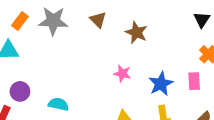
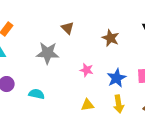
gray star: (53, 21) -> (48, 53), moved
brown star: (136, 32) -> (111, 38), moved

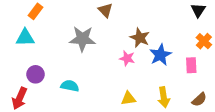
brown star: (111, 38) -> (140, 38), moved
blue star: (117, 78) -> (160, 55), moved

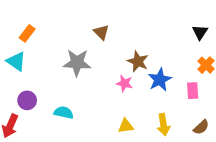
cyan triangle: (25, 38) -> (16, 61), turned 36

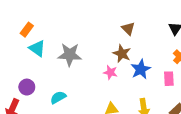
brown triangle: (101, 32) -> (128, 29), moved
cyan triangle: (16, 61) -> (37, 48), moved
cyan semicircle: (64, 113) -> (58, 97), turned -42

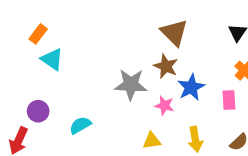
brown triangle: (128, 29) -> (174, 33), size x1.5
gray star: (70, 55) -> (131, 85), moved
pink star: (110, 72) -> (164, 106), moved

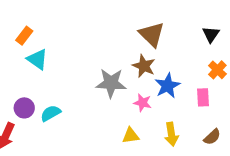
cyan semicircle: (80, 125) -> (51, 113), moved

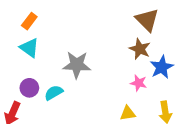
cyan triangle: (37, 59) -> (29, 48), moved
gray star: (111, 83) -> (77, 65), moved

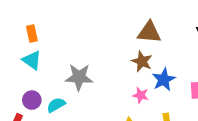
brown triangle: (147, 20) -> (149, 32), turned -40
orange rectangle: (29, 21) -> (32, 34), turned -49

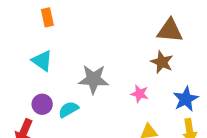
orange rectangle: (32, 34) -> (47, 17), moved
blue star: (164, 80) -> (186, 99), moved
pink star: (141, 95) -> (140, 94), moved

